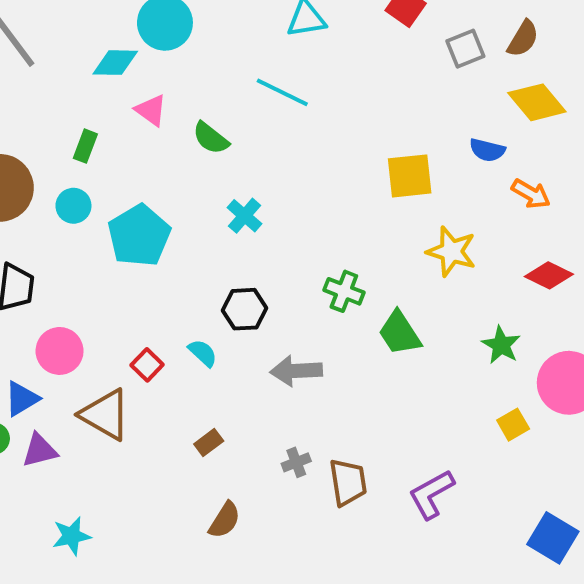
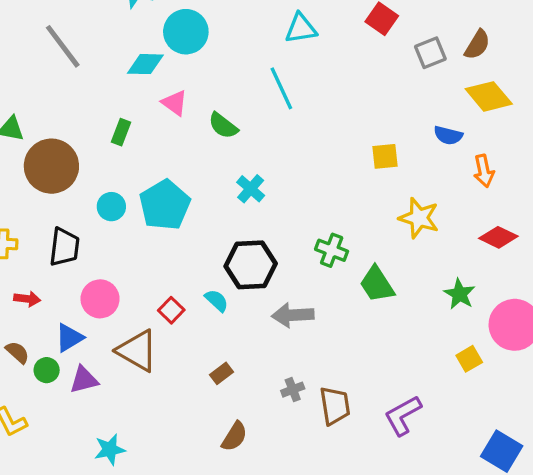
cyan line: (282, 92) -> (281, 88), turned 39
yellow square: (410, 176) -> (385, 156), size x0.7
orange arrow: (531, 194) -> (484, 171), turned 48
cyan circle: (73, 206) -> (111, 207), moved
black hexagon: (245, 309) -> (251, 265), size x1.4

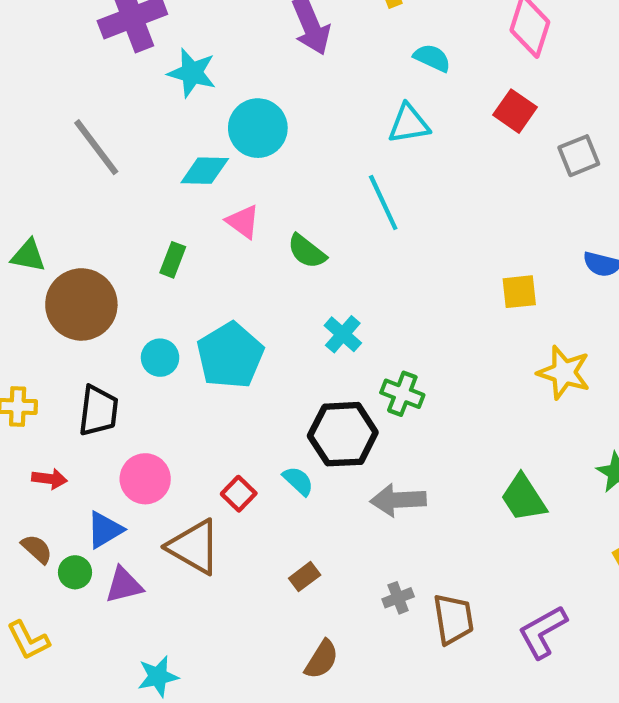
green cross: (332, 250) -> (402, 394), moved
green trapezoid: (377, 284) -> (524, 498), moved

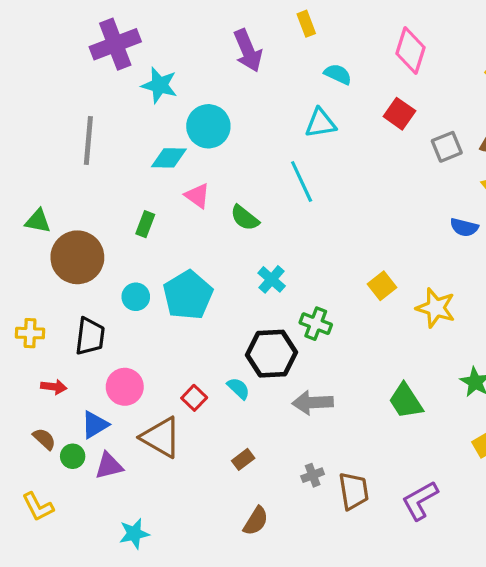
gray line: (96, 147) -> (88, 141), turned 42
yellow square: (519, 292) -> (382, 286), moved, turned -32

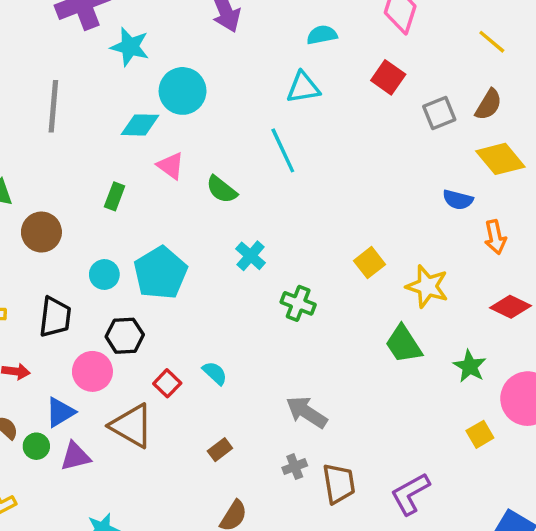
cyan semicircle: (338, 74) -> (322, 35), turned -36
brown circle: (77, 257) -> (41, 232), size x0.7
black hexagon: (272, 354) -> (125, 336), moved, size x0.7
green trapezoid: (406, 401) -> (403, 344), moved
gray arrow: (313, 403) -> (307, 412), moved, turned 36

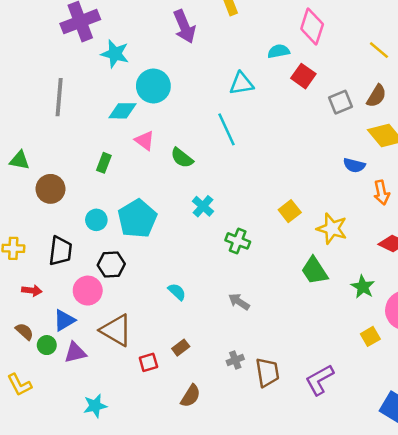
cyan semicircle: (322, 35) -> (279, 51), moved
red square: (167, 383) -> (148, 362), moved, turned 30
gray arrow: (307, 412) -> (239, 302), moved, size x0.7

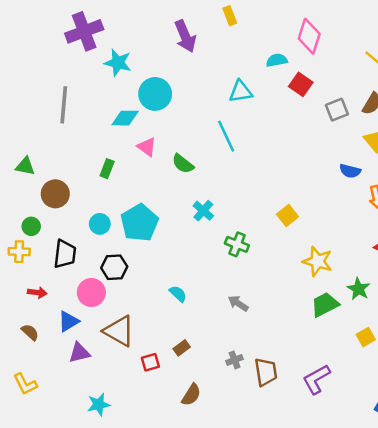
yellow star: (332, 229) -> (318, 261), moved
green trapezoid: (315, 271) -> (325, 305), moved, turned 96
green circle: (47, 345) -> (31, 226), moved

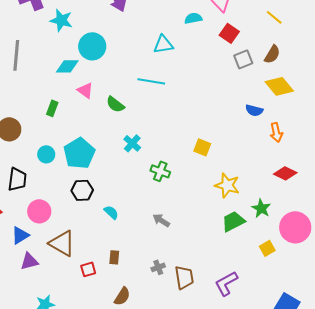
red square: (301, 84) -> (229, 33), moved
cyan line: (226, 136) -> (151, 81), turned -56
yellow square: (288, 216) -> (202, 147), turned -30
black hexagon: (114, 267) -> (82, 190), moved
brown rectangle: (182, 348) -> (114, 257), turned -48

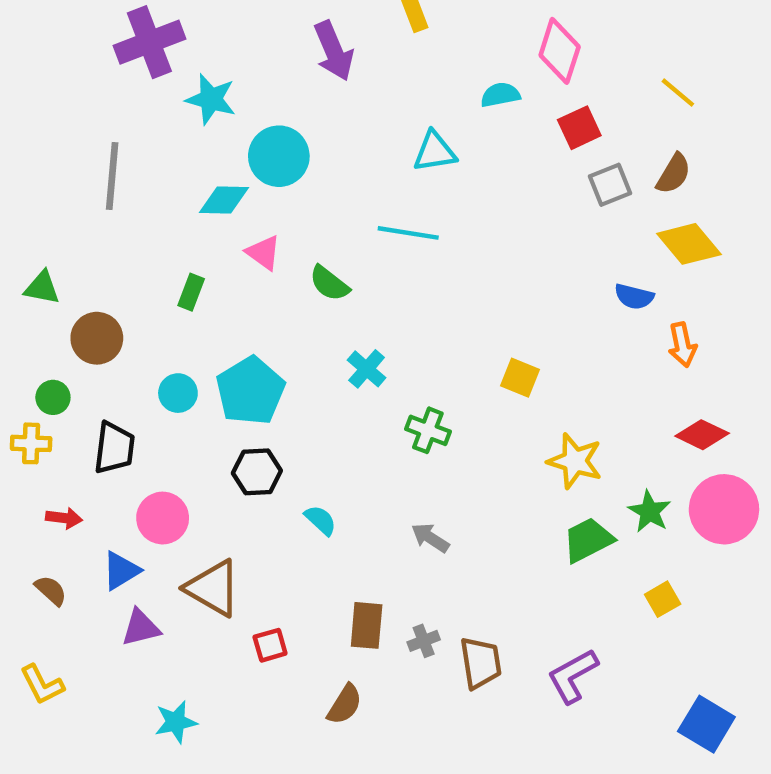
red square: (229, 33) -> (579, 128), turned 30
pink circle: (295, 227) -> (724, 509), moved
brown rectangle: (114, 257) -> (367, 625), moved, size x1.5

